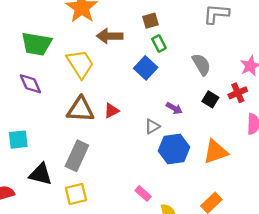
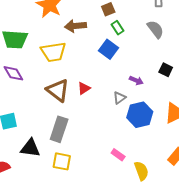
yellow trapezoid: (80, 64) -> (53, 52), turned 120
gray semicircle: (201, 64) -> (155, 29), moved
brown triangle: (80, 109) -> (58, 90), turned 40
yellow square: (76, 194) -> (62, 161), turned 30

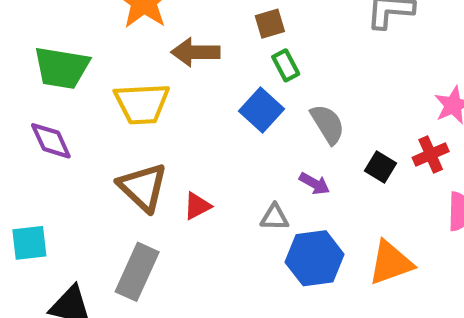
gray semicircle: (155, 29) -> (328, 124), moved
red triangle: (84, 88) -> (197, 206), moved
gray triangle: (119, 98) -> (274, 217), turned 32

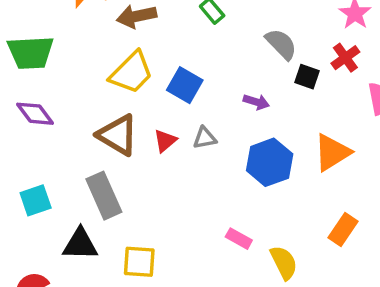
yellow trapezoid: (142, 104) -> (131, 73), moved, turned -30
blue square: (262, 110) -> (185, 85), moved
gray semicircle: (328, 124) -> (281, 44), moved
gray triangle: (274, 217) -> (205, 138), moved
gray rectangle: (137, 272) -> (104, 196), moved, turned -36

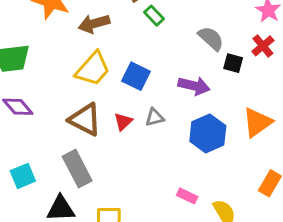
purple arrow: (256, 102) -> (194, 86), size x1.5

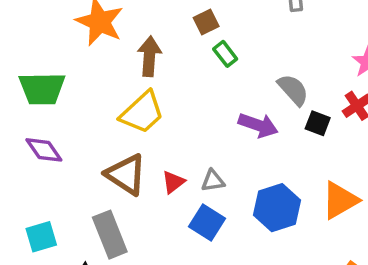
brown arrow: (94, 24) -> (149, 56), turned 104
blue square: (136, 76) -> (207, 222), moved
purple arrow: (194, 86) -> (258, 125), moved

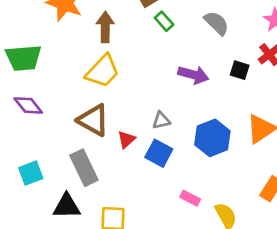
gray semicircle: (293, 90) -> (217, 23), moved
red triangle: (173, 182) -> (126, 139), moved

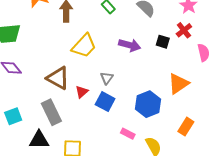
yellow trapezoid: (103, 71) -> (84, 46), moved
gray triangle: (161, 120) -> (107, 78), turned -40
blue hexagon: (212, 138) -> (148, 104), moved

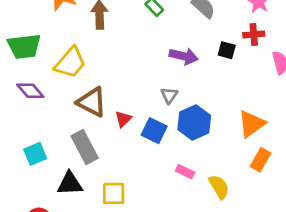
red cross: (184, 30) -> (254, 34), turned 35
yellow trapezoid: (84, 46) -> (70, 63), moved
gray triangle: (107, 78) -> (169, 95), moved
orange triangle: (178, 84) -> (252, 124), moved
blue hexagon: (148, 104) -> (194, 122), moved

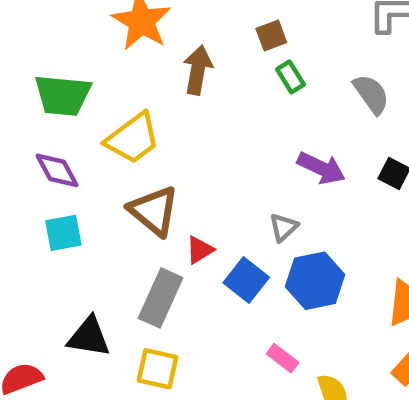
gray rectangle: (85, 147) -> (161, 298), moved, turned 40
cyan square: (35, 154) -> (63, 233), moved

